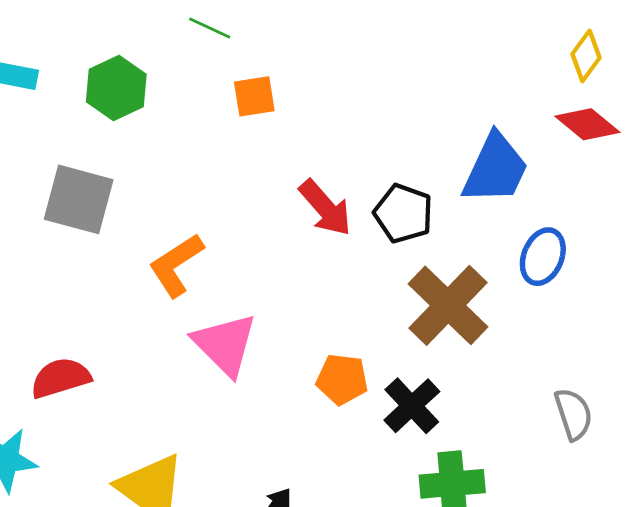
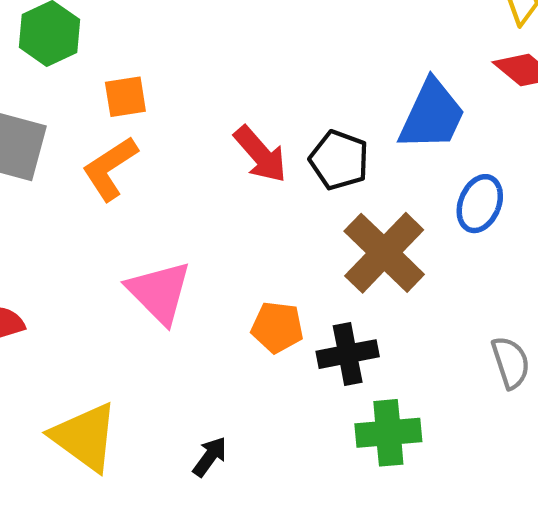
orange square: (254, 96) -> (125, 97), moved
orange L-shape: (176, 265) -> (110, 168), moved
black cross: (412, 406) -> (348, 354), turned 32

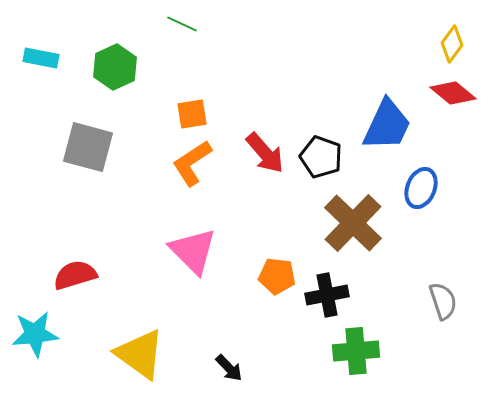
orange square: (125, 97) -> (192, 114), moved
orange L-shape: (110, 168) -> (192, 163), moved
black arrow: (210, 457) -> (229, 368), turned 100

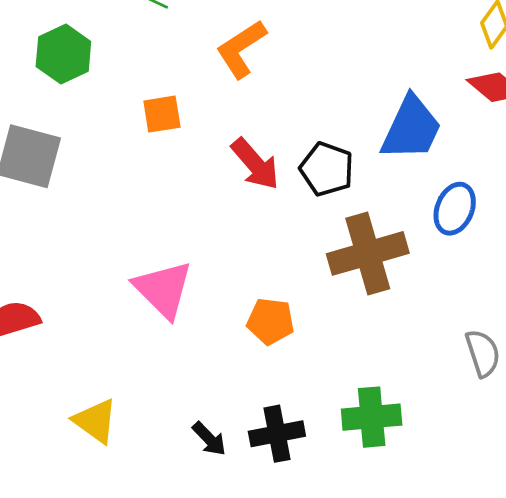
orange L-shape: (192, 163) -> (241, 49), moved
brown cross: (353, 223) -> (368, 253), turned 30
black cross: (327, 295) -> (277, 434), moved
yellow triangle: (140, 354) -> (95, 421), size x0.7

